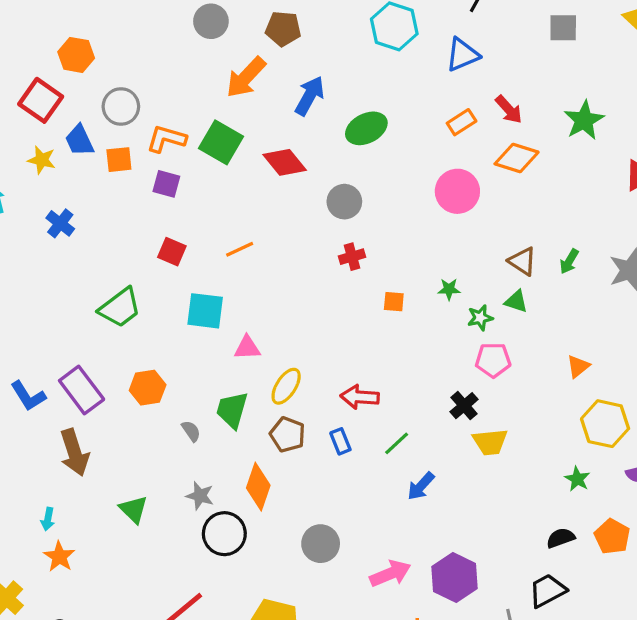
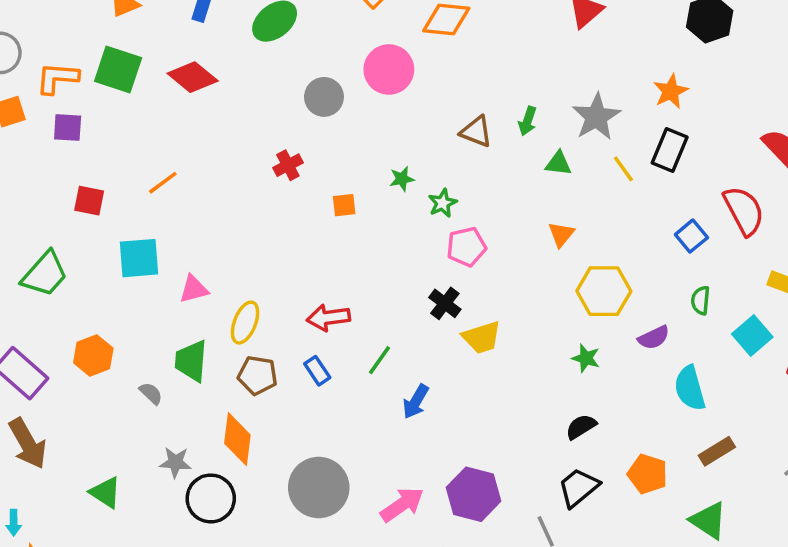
gray circle: (344, 202) -> (324, 97), moved
green triangle: (516, 301) -> (558, 163), moved
orange pentagon: (612, 537) -> (648, 474), moved
gray circle: (321, 544) -> (319, 488), size x1.4

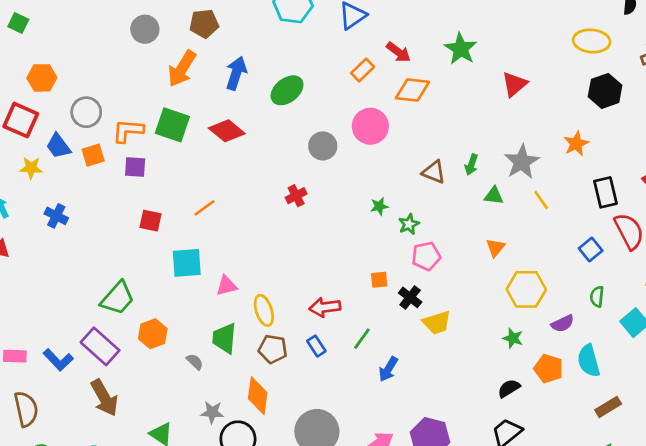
black rectangle: (670, 150) -> (605, 192), moved, turned -36
orange square: (344, 205) -> (379, 280), moved
green trapezoid: (45, 274) -> (118, 298), moved
yellow ellipse: (245, 323) -> (264, 310), turned -40
orange pentagon: (648, 474) -> (548, 369), moved

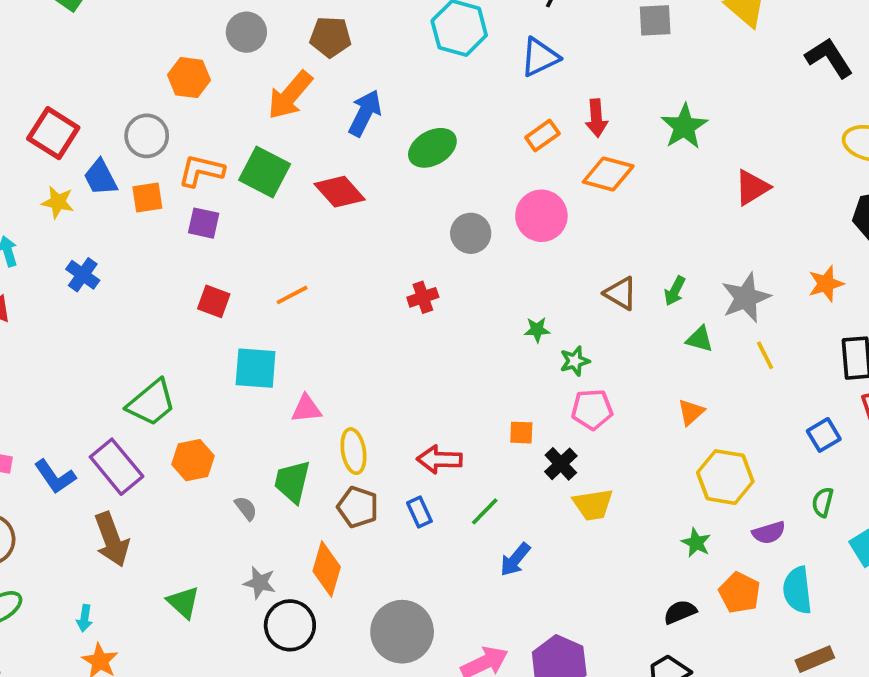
red arrow: (398, 52) -> (596, 118), turned 40
orange hexagon: (42, 78) -> (189, 78), moved

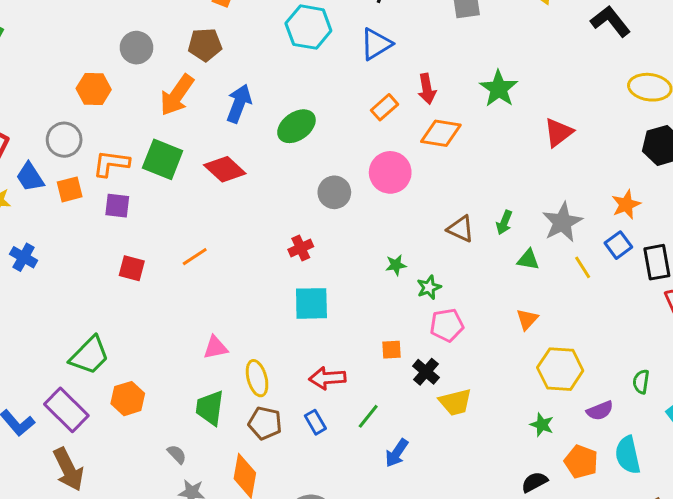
cyan square: (256, 368) -> (311, 303), moved
blue square: (824, 435) -> (618, 245), moved
gray semicircle: (246, 508) -> (177, 454), moved

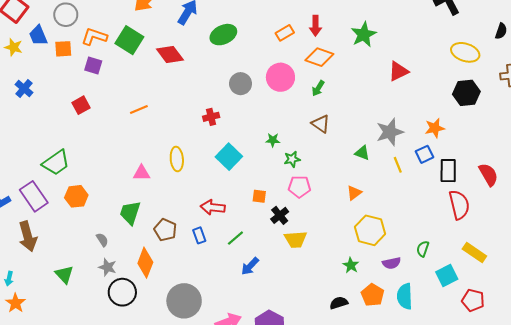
green arrow: (504, 222) -> (318, 88), moved
red square: (132, 268) -> (81, 105), moved, turned 36
cyan square: (311, 303) -> (229, 157), moved, turned 35
yellow ellipse: (257, 378) -> (177, 159), moved

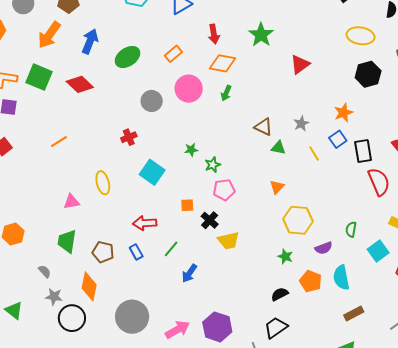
orange rectangle: (285, 33) -> (173, 54), moved
brown triangle: (321, 124) -> (263, 127), moved
gray star: (390, 132) -> (301, 124), size x0.6

